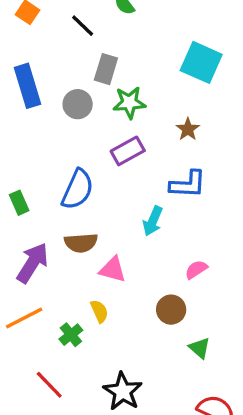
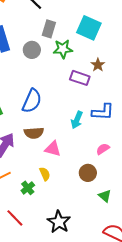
cyan square: (201, 62) -> (89, 28), moved
purple rectangle: (128, 151) -> (80, 78), moved, turned 48
blue L-shape: (188, 184) -> (103, 112), moved

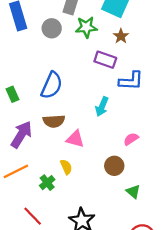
brown star: (98, 65) -> (121, 36), moved
blue L-shape: (103, 112) -> (131, 81), moved

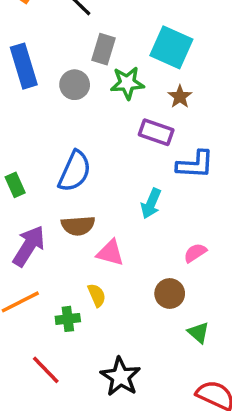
green cross: (47, 183) -> (68, 319), turned 32

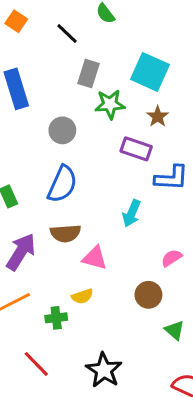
gray circle: (75, 85) -> (62, 130), moved
yellow semicircle: (97, 295) -> (82, 296), turned 95

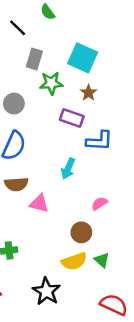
yellow semicircle: (82, 296) -> (74, 261), moved, size x1.5

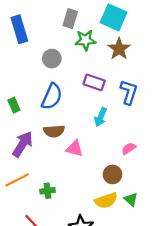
brown star: (89, 93) -> (119, 49), size x1.5
purple rectangle: (72, 118) -> (94, 82), moved
blue L-shape: (99, 141) -> (129, 92), turned -75

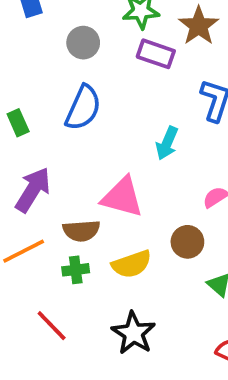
purple rectangle: (94, 82) -> (156, 54), moved
brown semicircle: (54, 131) -> (81, 231), moved
pink triangle: (75, 148) -> (122, 197), size x1.4
yellow semicircle: (106, 200) -> (132, 264), moved

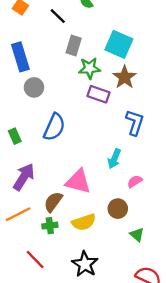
gray circle: (83, 43) -> (34, 87), moved
cyan arrow: (167, 143) -> (114, 159), moved
brown semicircle: (81, 231) -> (53, 202), turned 130

